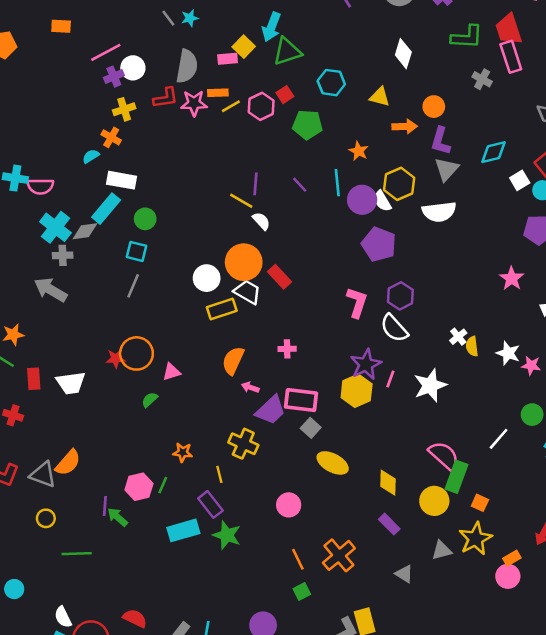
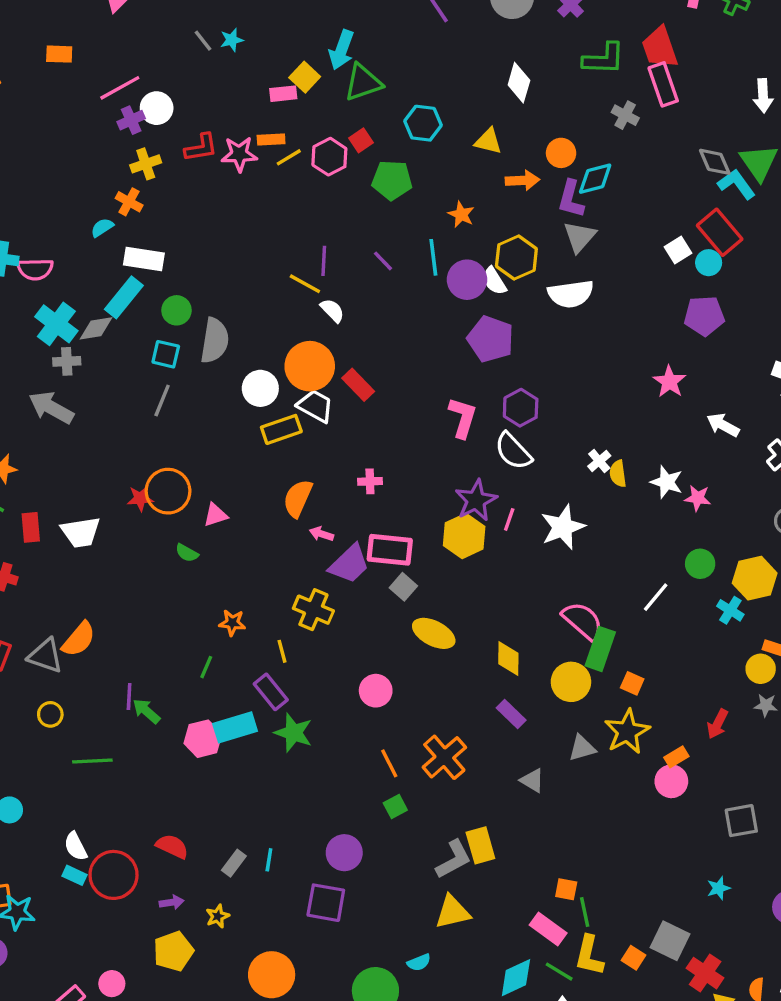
gray semicircle: (187, 66) -> (215, 341), moved
cyan diamond: (494, 152) -> (595, 179), moved
green semicircle: (150, 400) -> (187, 553), turned -108
pink hexagon: (139, 487) -> (203, 739), moved

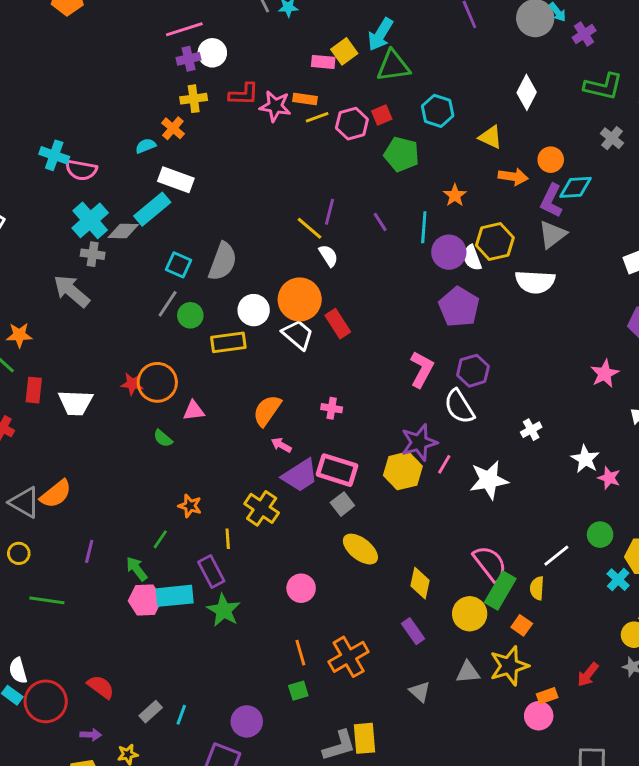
green circle: (176, 310) -> (190, 315), moved
yellow rectangle: (281, 429) -> (228, 342), moved
yellow semicircle: (618, 474) -> (537, 588), moved
green arrow: (146, 711) -> (137, 569), moved

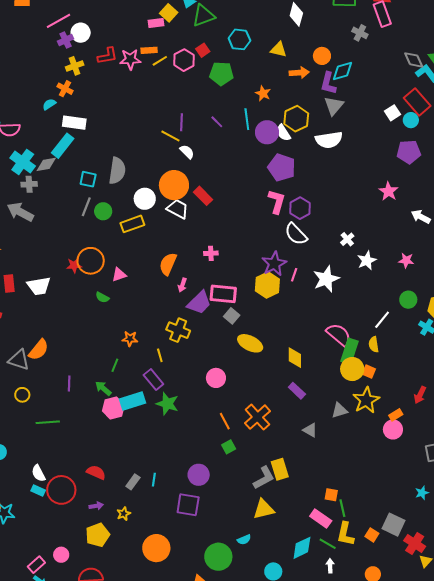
pink L-shape: (422, 369) -> (277, 202), moved
pink arrow: (281, 445) -> (182, 285), turned -88
white star: (585, 459) -> (367, 261), moved, turned 30
yellow circle: (470, 614) -> (352, 369), moved

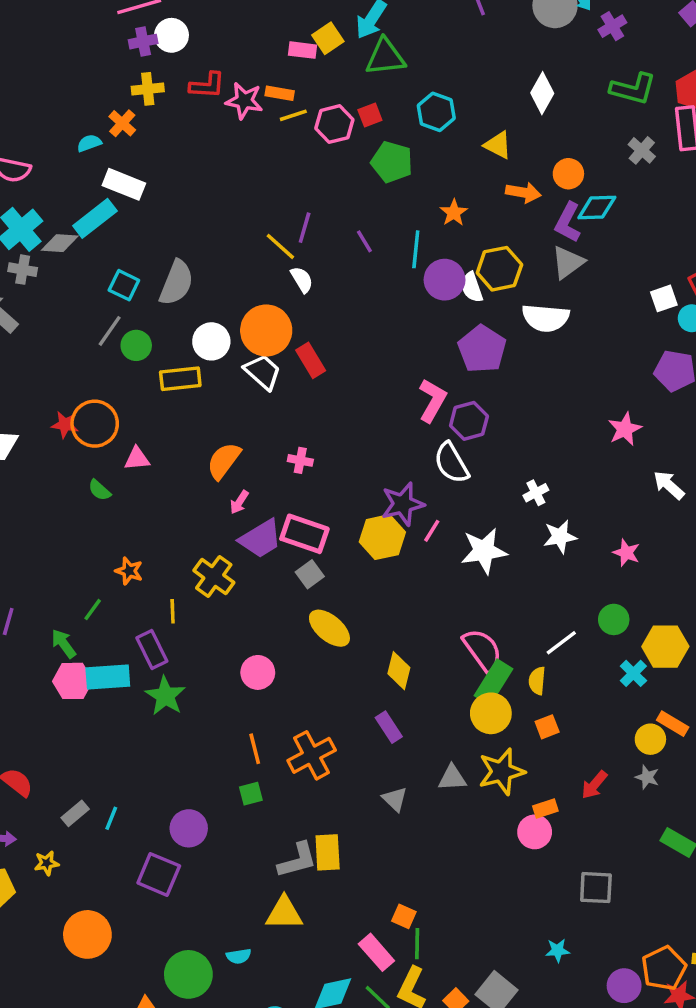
purple pentagon: (282, 167) -> (482, 349), moved
orange square: (369, 372) -> (547, 727), moved, turned 32

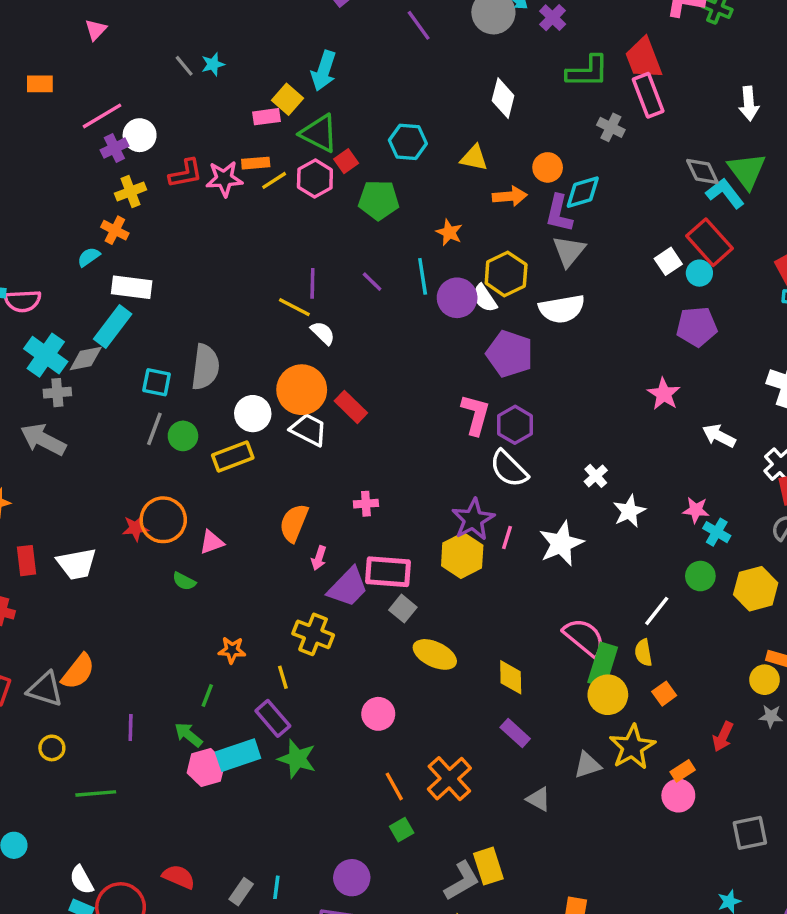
green triangle: (385, 57) -> (319, 133), moved, turned 48
cyan cross: (633, 673) -> (717, 532), moved

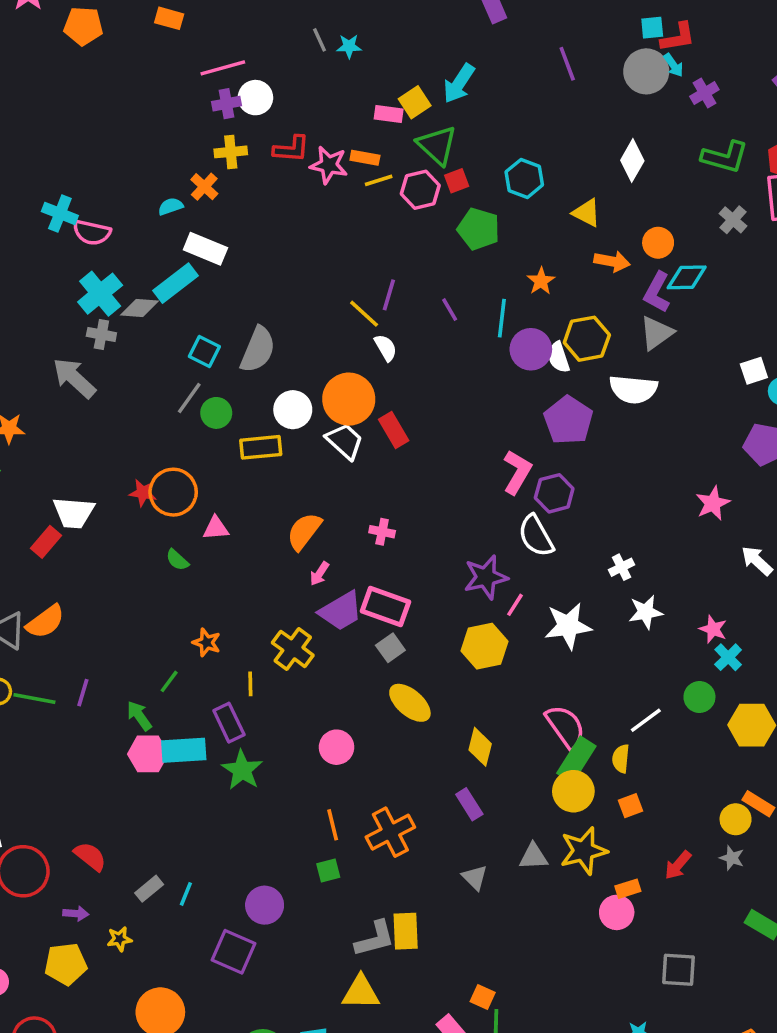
yellow hexagon: (462, 556) -> (485, 646), moved
red rectangle: (26, 561) -> (46, 542), moved, turned 32
green line: (96, 793) -> (34, 699), moved

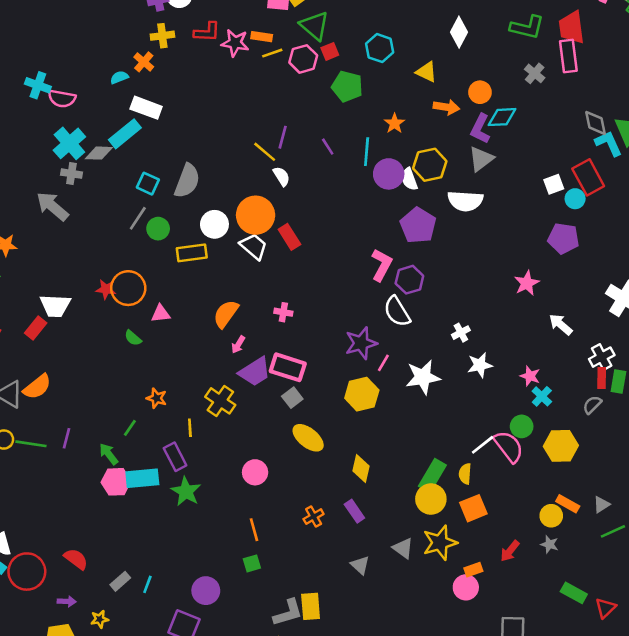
pink semicircle: (565, 727) -> (509, 446), moved
orange square: (630, 806) -> (473, 508), size x1.5
orange cross: (390, 832) -> (314, 516), moved, size x0.6
gray triangle: (533, 857) -> (403, 548), turned 40

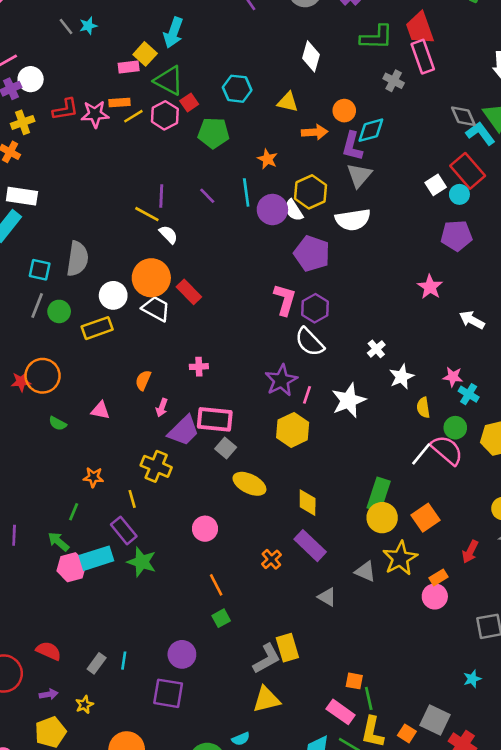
pink triangle: (161, 314) -> (100, 410), moved, turned 30
orange semicircle: (226, 314) -> (143, 380), size x0.7
yellow semicircle: (465, 474) -> (423, 408), moved
purple rectangle: (354, 511) -> (310, 546), size x1.4

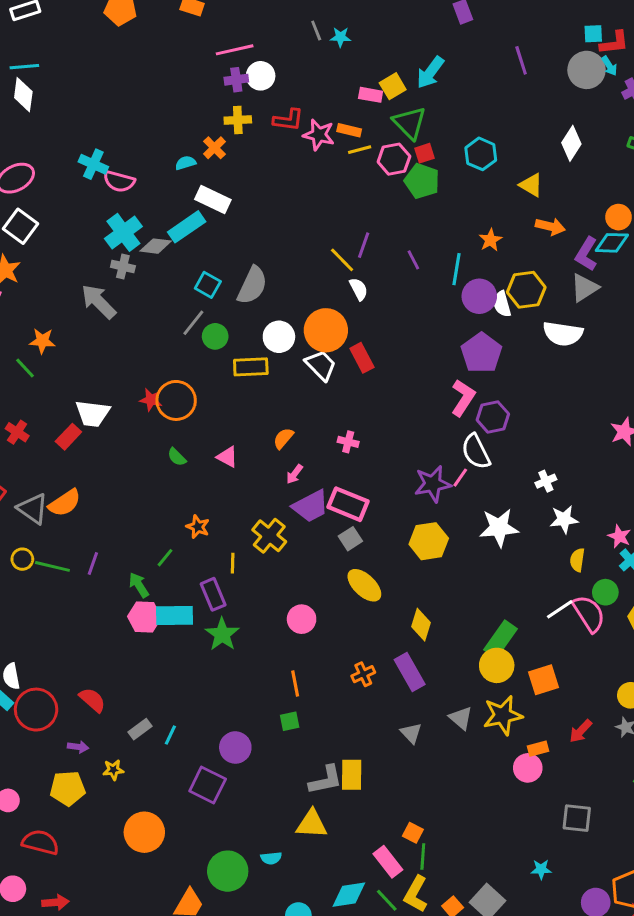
orange circle: (344, 111) -> (618, 217), moved
green pentagon: (214, 133) -> (422, 181), moved
purple pentagon: (312, 253) -> (481, 353), moved
pink line: (307, 395) -> (460, 478), moved

